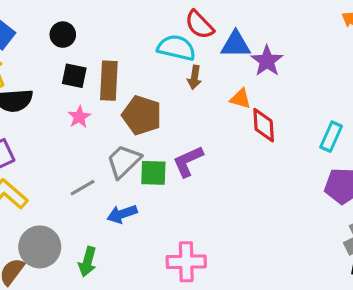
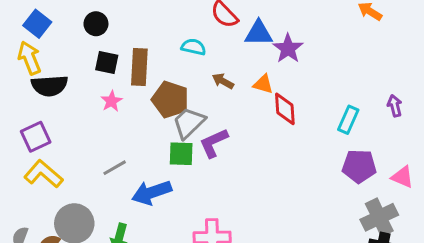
cyan semicircle: (176, 48) -> (194, 47), moved, size x0.7
brown arrow: (194, 77) -> (223, 81), moved, turned 110
gray trapezoid: (124, 161) -> (189, 123), moved
blue arrow: (122, 214) -> (152, 192), size x1.4

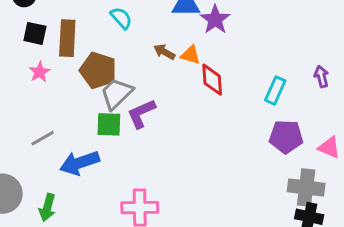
cyan semicircle: (194, 47) -> (121, 18), turned 35
brown arrow: (223, 81) -> (164, 52), moved
gray cross: (379, 217) -> (306, 188), turned 33

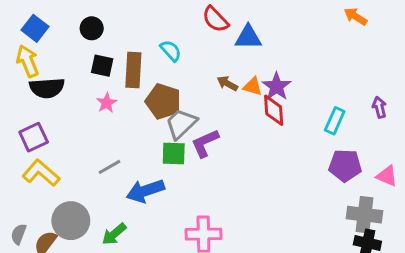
cyan semicircle: (121, 18) -> (171, 51), moved
purple star: (215, 20) -> (277, 86), moved
green arrow: (47, 208) -> (114, 234), turned 35

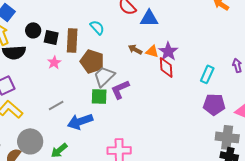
black circle: (92, 28) -> (33, 30), moved

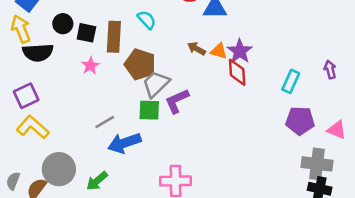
gray line: (56, 105) -> (105, 122), moved

